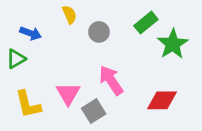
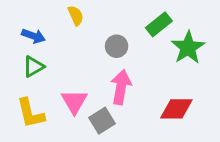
gray circle: (99, 32) -> (117, 46), moved
green triangle: (16, 59) -> (33, 67), moved
pink arrow: (111, 80) -> (121, 87), turned 44

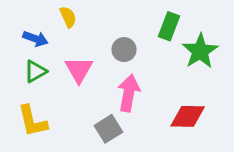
yellow semicircle: (76, 16) -> (68, 17), moved
green rectangle: (159, 24) -> (169, 26), turned -30
pink triangle: (74, 102) -> (79, 70), moved

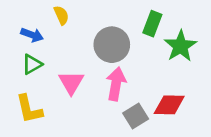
gray circle: (124, 50) -> (112, 45), size x1.6
pink triangle: (79, 70) -> (71, 82), moved
gray square: (108, 129) -> (136, 116), moved

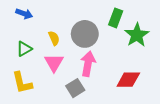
yellow semicircle: (61, 15) -> (54, 38), moved
blue arrow: (32, 35) -> (24, 14), moved
gray square: (136, 116) -> (75, 88), moved

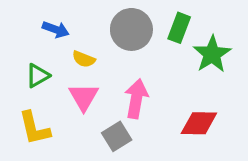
blue arrow: (24, 14) -> (56, 29), moved
gray circle: (85, 34) -> (131, 29), moved
yellow semicircle: (54, 38) -> (84, 59), turned 136

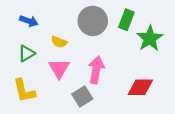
blue arrow: (56, 29) -> (29, 21), moved

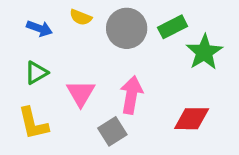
green rectangle: (126, 20) -> (173, 27), turned 42
yellow semicircle: (59, 42) -> (81, 17), moved

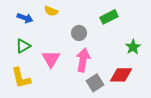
gray circle: (127, 28) -> (79, 33), moved, size x0.6
green star: (204, 52) -> (133, 47), moved, size x0.7
gray square: (112, 131) -> (95, 83), moved

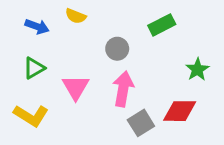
yellow L-shape: (21, 78) -> (31, 116), turned -45

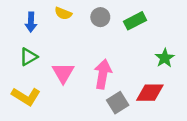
blue arrow: (37, 26) -> (31, 22), turned 72
gray circle: (117, 49) -> (100, 17), moved

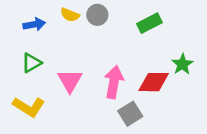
gray circle: (100, 17) -> (97, 15), moved
blue arrow: (31, 22) -> (34, 24), turned -102
red diamond: (150, 93) -> (154, 82), moved

